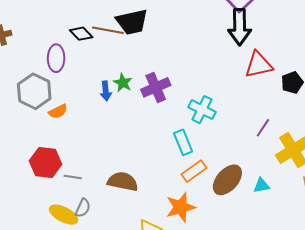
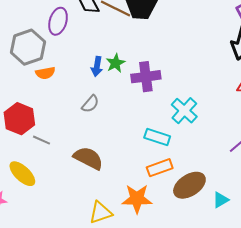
cyan rectangle: (183, 142) -> (157, 137), turned -65
cyan triangle: (261, 185) -> (221, 200), turned -36
gray semicircle: (83, 208) -> (90, 104), moved

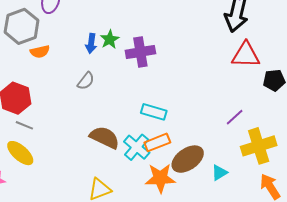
cyan cross: (184, 111) -> (137, 147), moved
gray line: (41, 140) -> (24, 125), moved
brown semicircle: (88, 158) -> (105, 137), moved
orange star: (137, 199) -> (160, 178), moved

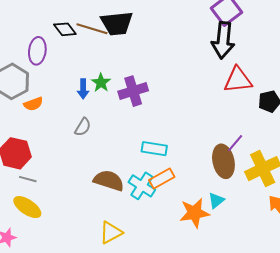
brown ellipse: (188, 159) -> (223, 161), moved, turned -60
cyan triangle: (219, 173) -> (216, 200), moved
orange star: (160, 178) -> (194, 213), moved

